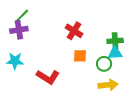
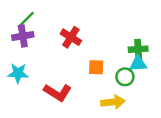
red cross: (74, 31) -> (71, 37), moved
yellow arrow: (108, 85) -> (113, 102), moved

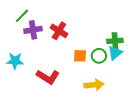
purple cross: (23, 36) -> (33, 30), moved
cyan triangle: (138, 64) -> (115, 53), turned -35
green circle: (125, 77) -> (99, 56), moved

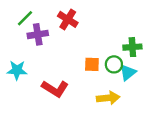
red cross: (59, 31) -> (68, 19), moved
cyan triangle: (115, 53) -> (128, 72), moved

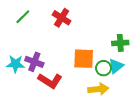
purple cross: (38, 34) -> (34, 62), moved, turned 30
orange square: (92, 64) -> (84, 59), size x1.5
green circle: (114, 64) -> (104, 68), moved

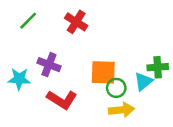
green cross: (120, 43) -> (158, 67), moved
purple cross: (34, 62) -> (49, 65), moved
green circle: (104, 68) -> (116, 88), moved

